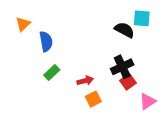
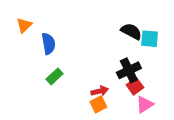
cyan square: (142, 18) -> (150, 39), moved
red arrow: (85, 81) -> (100, 91), moved
pink triangle: (148, 101) -> (145, 104), moved

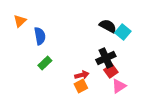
cyan square: (150, 39) -> (123, 32), turned 35

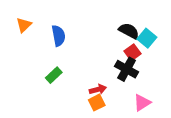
blue semicircle: (40, 36) -> (58, 36), moved
black cross: (106, 58) -> (127, 69), turned -36
red square: (111, 71) -> (132, 52), moved

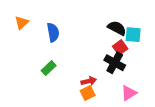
cyan square: (147, 38) -> (133, 35), turned -35

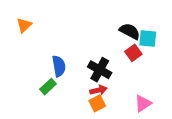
blue semicircle: (53, 32) -> (59, 66), moved
black cross: (115, 63) -> (100, 70), moved
green rectangle: (49, 68) -> (48, 87), moved

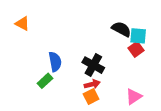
orange triangle: (24, 25) -> (22, 23), turned -48
red square: (133, 53) -> (136, 49), moved

